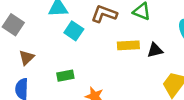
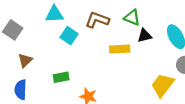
black triangle: (155, 50) -> (144, 36), moved

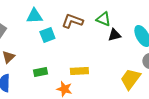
cyan square: (69, 36) -> (47, 35), turned 35
yellow rectangle: (120, 49) -> (79, 71), moved

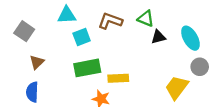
green rectangle: (40, 72) -> (87, 68), moved, size x1.6

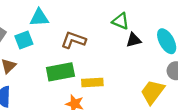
brown L-shape: (110, 21) -> (73, 40), moved
cyan square: (82, 37) -> (24, 40), moved

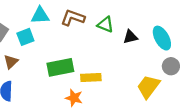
green triangle: (121, 21) -> (106, 25), moved
brown L-shape: (73, 40) -> (73, 18), moved

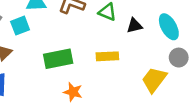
yellow rectangle: (91, 78) -> (107, 56), moved

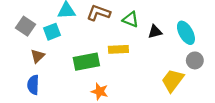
yellow rectangle: (107, 56) -> (118, 49), moved

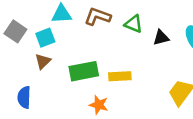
yellow rectangle: (118, 49) -> (120, 76), moved
brown triangle: (38, 56) -> (43, 61), moved

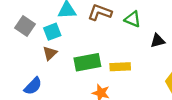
black triangle: (161, 38) -> (158, 41), moved
blue semicircle: (24, 97) -> (33, 86), turned -138

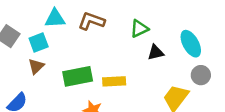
green triangle: (133, 19) -> (139, 29), moved, turned -48

